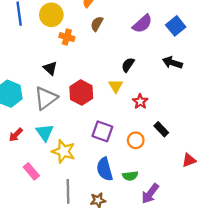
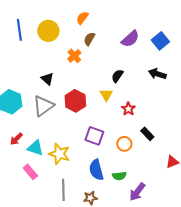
orange cross: (67, 37) -> (74, 56), moved, turned 32
cyan triangle: (45, 133) -> (35, 148), moved, turned -36

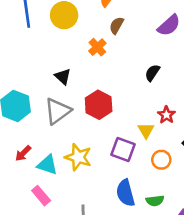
yellow triangle: (106, 95) -> (146, 130), moved
yellow star: (59, 154) -> (78, 157), moved

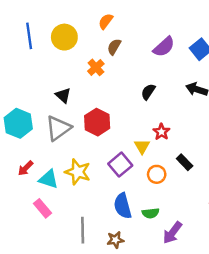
purple square: (123, 149) -> (120, 165), turned 30

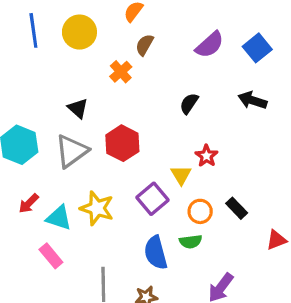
black rectangle: (185, 162) -> (237, 208), moved
green semicircle: (151, 213) -> (191, 242), moved

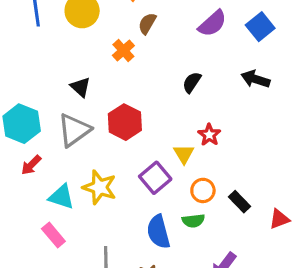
red arrow: (29, 203) -> (31, 165), moved
black rectangle: (237, 208) -> (240, 202), moved

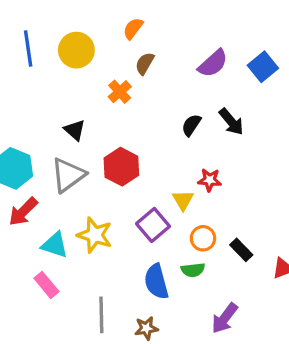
black arrow: (255, 79) -> (231, 122), moved, turned -148
red star: (209, 135) -> (210, 180), turned -30
red arrow: (31, 165) -> (23, 212), size x1.4

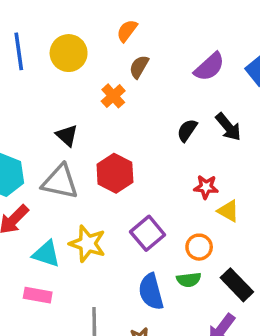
gray triangle: (68, 175) -> (60, 182), turned 48
yellow triangle: (183, 200) -> (228, 211), moved, turned -30
black rectangle: (241, 250) -> (237, 285), moved, size x1.4
pink rectangle: (46, 285) -> (38, 295), turned -40

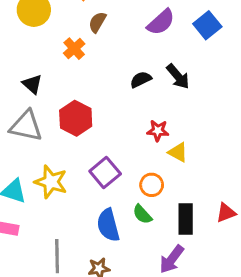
black semicircle: (187, 130) -> (141, 79), turned 30
green semicircle: (189, 280) -> (142, 214), turned 55
black rectangle: (237, 285) -> (186, 219), turned 44

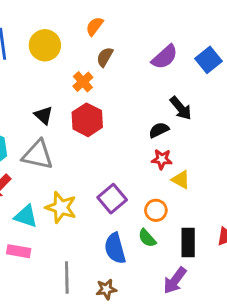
black semicircle: (141, 79) -> (159, 130), moved
red hexagon: (76, 118) -> (87, 120), moved

